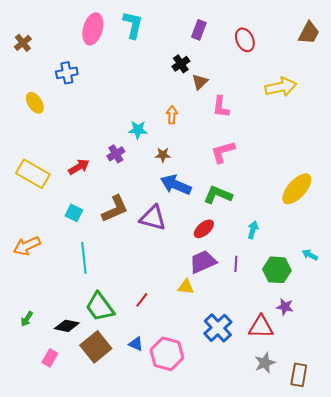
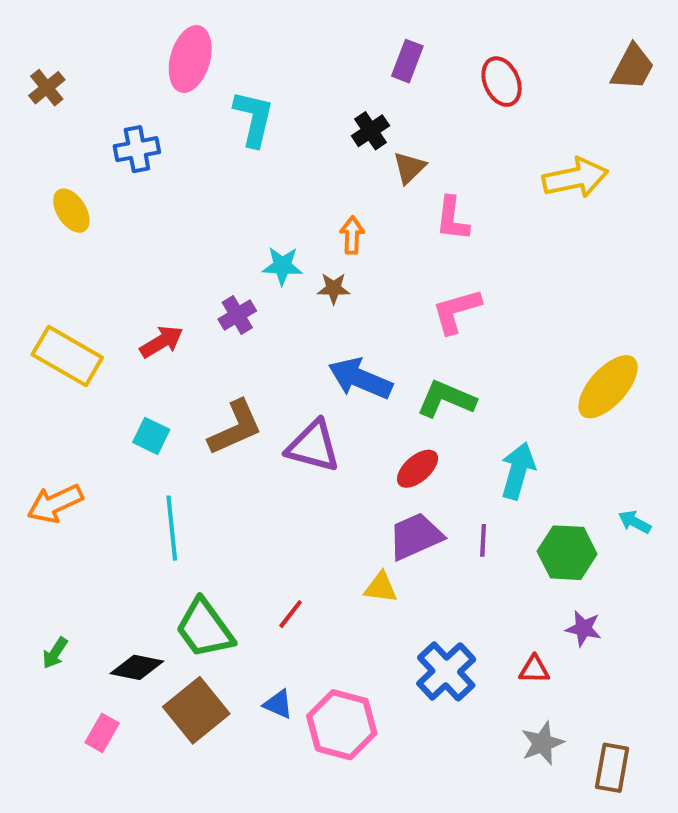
cyan L-shape: (133, 25) -> (254, 118), moved
brown star: (163, 155) -> (334, 288), moved
cyan arrow: (253, 230) -> (518, 471), size x1.5
red triangle: (261, 327) -> (534, 669), size x0.6

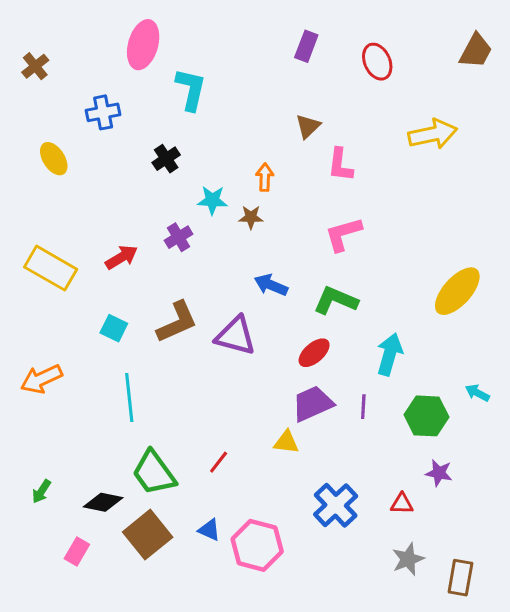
black cross: (370, 131) -> (166, 159), moved
blue arrow: (360, 379) -> (271, 285), size x0.7

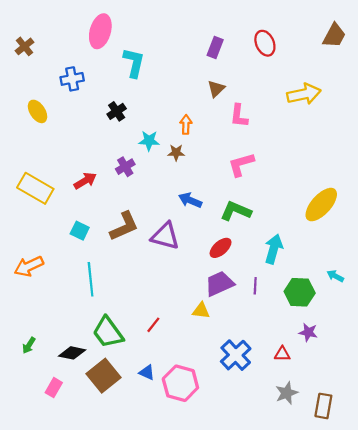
purple rectangle: (306, 46) -> (215, 48), moved

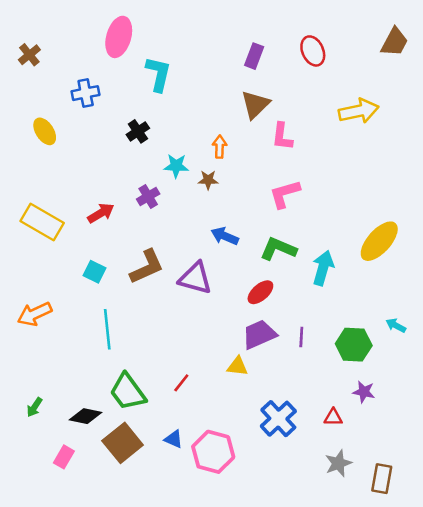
brown triangle: (216, 89) -> (255, 105), size x1.4
cyan arrow: (274, 249) -> (323, 268), moved

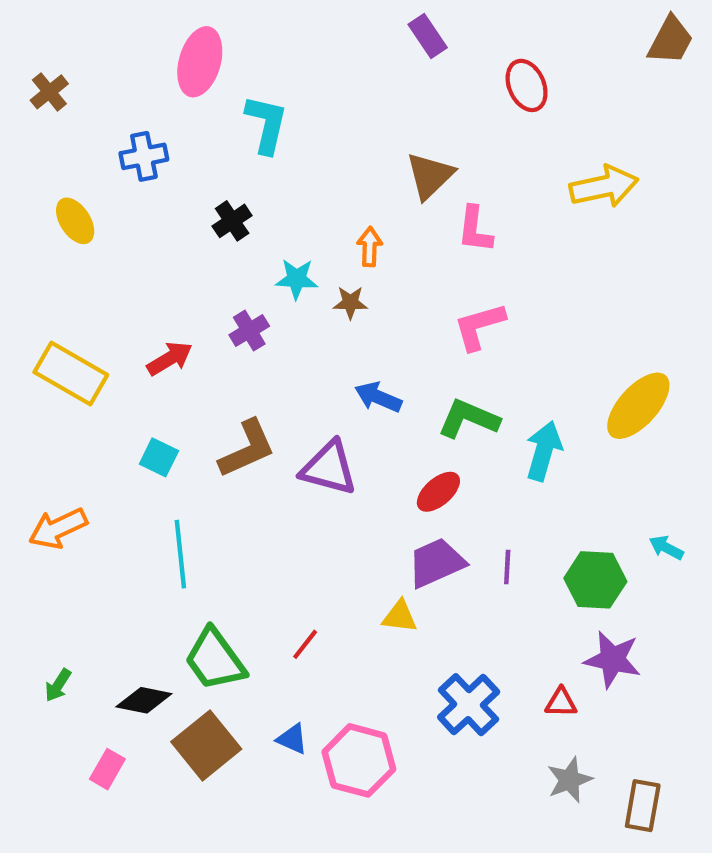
brown trapezoid: (395, 42) -> (671, 40), moved
purple rectangle: (254, 56) -> (428, 36), moved, turned -55
purple star: (364, 392) -> (613, 659), size x1.5

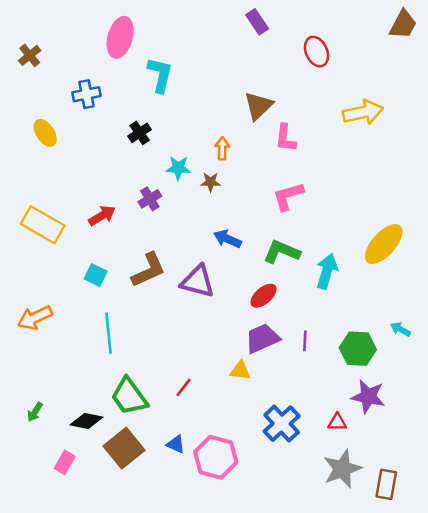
gray star: (570, 780) -> (342, 469), size x1.4

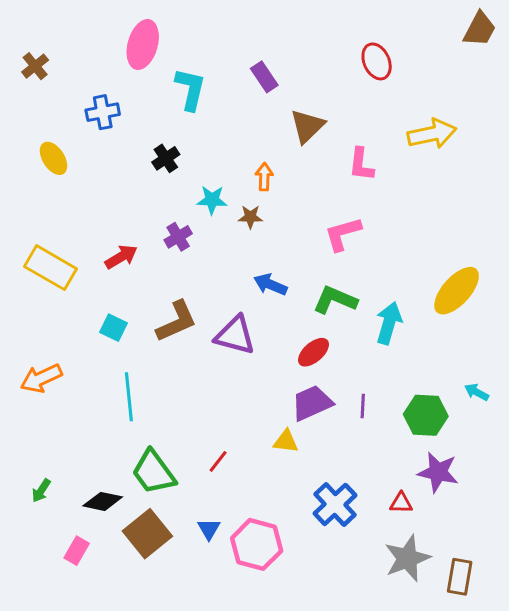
purple rectangle: (257, 22) -> (264, 77), moved
pink L-shape: (285, 138) -> (361, 165), moved
blue triangle: (176, 444) -> (209, 529), turned 36

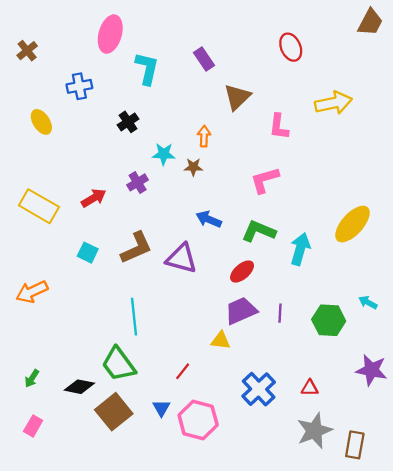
cyan line: (129, 397) -> (134, 317), moved
red line: (218, 461) -> (183, 371), moved
purple star: (438, 472) -> (371, 370), moved
pink rectangle: (77, 551) -> (33, 426), moved

